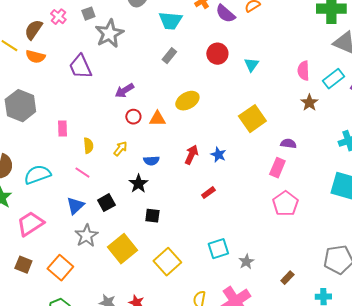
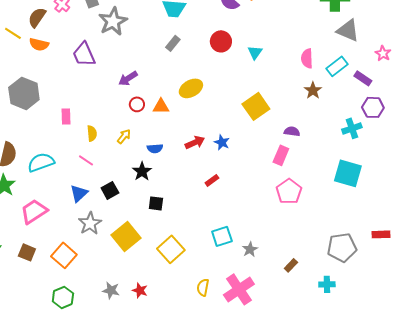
red arrow: (191, 155) -> (195, 142), turned 42

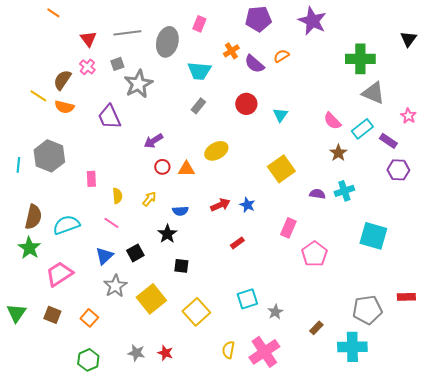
pink semicircle: (307, 58) -> (332, 121), turned -42
cyan cross: (352, 128) -> (344, 191), moved
pink rectangle: (281, 155) -> (288, 228), moved
orange square: (64, 255) -> (89, 318), size x0.7
cyan cross: (327, 284) -> (352, 347), size x1.8

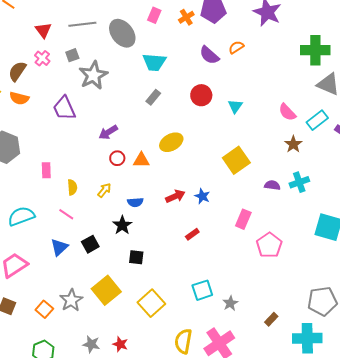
gray ellipse: (167, 42) -> (122, 33), turned -52
orange cross: (231, 51) -> (186, 17), moved
gray star: (115, 286) -> (71, 300), moved
yellow semicircle: (228, 350) -> (183, 341), size x1.4

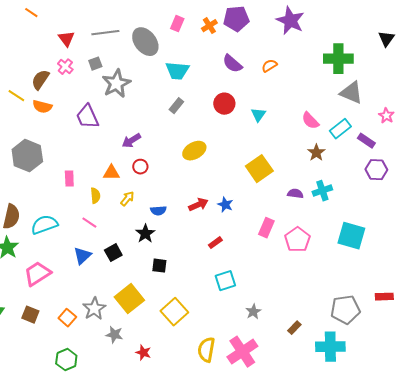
orange semicircle: (236, 47) -> (269, 66), moved
orange triangle: (141, 160) -> (111, 173), moved
pink pentagon: (269, 245) -> (297, 240), moved
cyan square: (202, 290) -> (225, 281), moved
gray star: (91, 344) -> (114, 335), moved

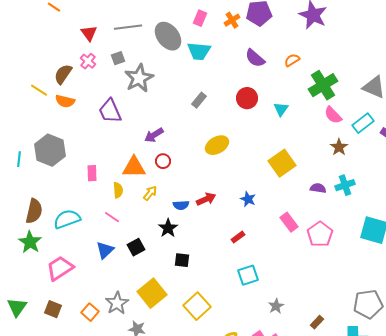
green cross: (338, 59) -> (323, 85), moved, turned -32
cyan trapezoid: (177, 71) -> (199, 51), moved
orange triangle: (111, 173) -> (134, 167), size x1.4
red arrow: (198, 205) -> (206, 199), moved
pink rectangle: (266, 228) -> (289, 222), turned -60

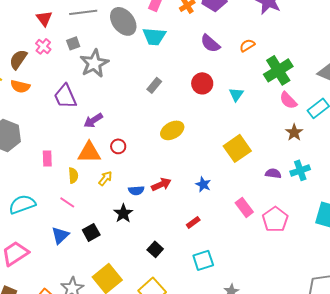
purple arrow: (154, 135) -> (93, 120), moved
black square: (182, 260) -> (155, 249), moved, turned 35

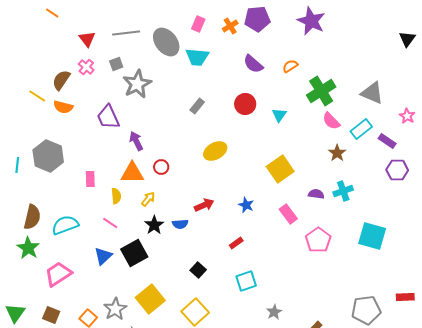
purple arrow: (93, 120) -> (136, 141), turned 96
blue semicircle: (136, 190) -> (180, 224), moved
pink rectangle: (244, 207) -> (288, 214), moved
black star: (123, 213) -> (154, 225), moved
black square: (91, 232) -> (134, 253), size x1.5

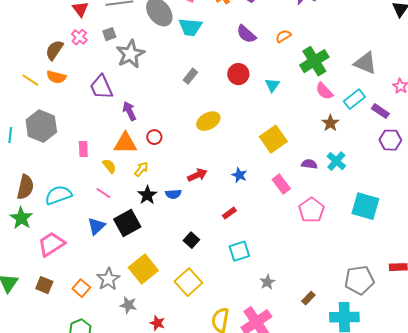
yellow line: (37, 96) -> (30, 80), moved
cyan cross: (343, 191) -> (336, 161), turned -30
yellow semicircle: (116, 196) -> (109, 166), turned -35

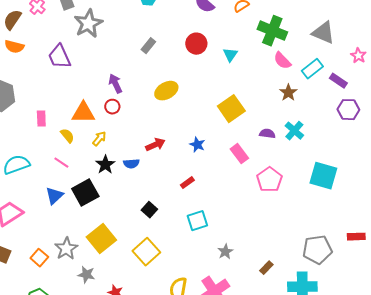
green cross: (314, 61) -> (272, 31), turned -36
purple arrow: (129, 111) -> (115, 84), moved

